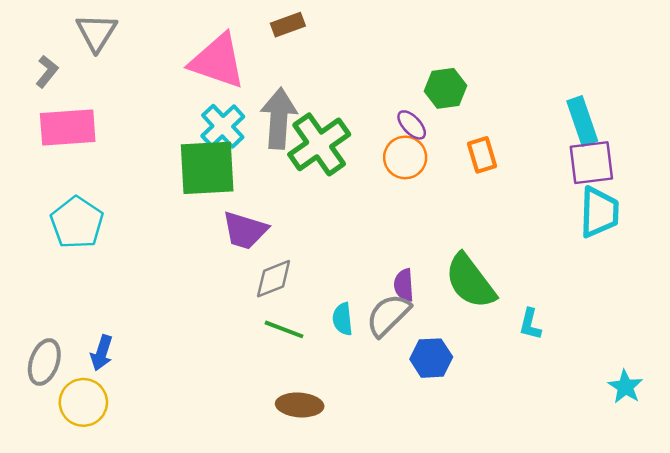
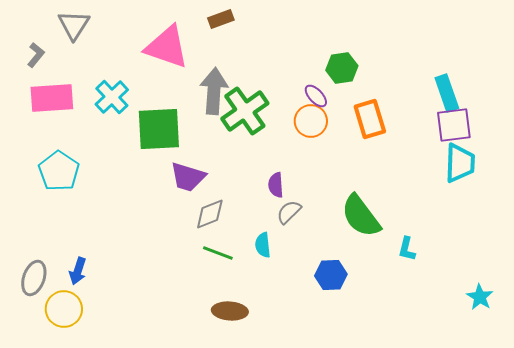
cyan cross: (223, 126) -> (112, 97), moved
orange rectangle: (482, 155) -> (370, 119), size x1.4
purple semicircle: (404, 285) -> (276, 185), moved
gray semicircle: (388, 315) -> (289, 212), moved, size x0.7

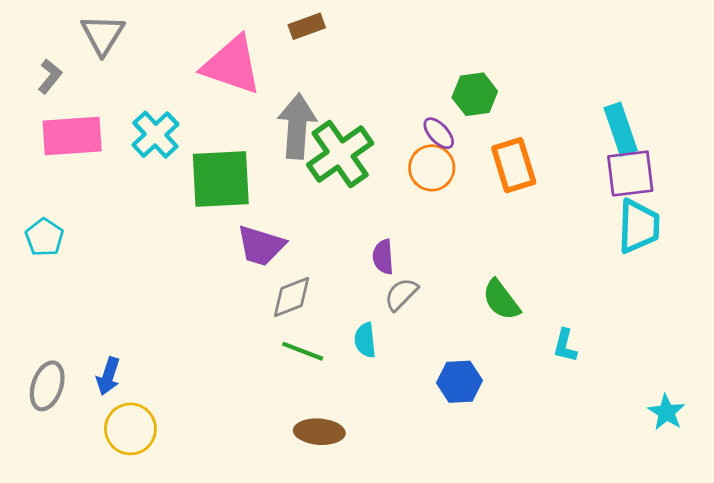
cyan pentagon: (59, 171) -> (44, 237), moved, size x0.7
green semicircle: (361, 216) -> (501, 300), size x0.7
yellow circle: (64, 309) -> (130, 429), moved

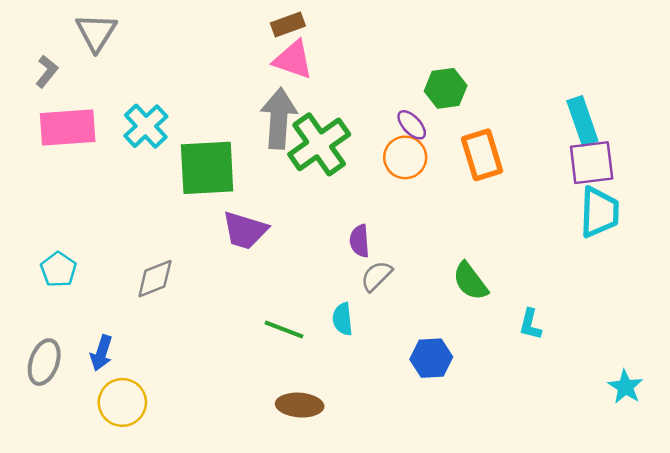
pink triangle: (232, 65) -> (293, 60), moved, size x0.7
cyan pentagon: (44, 237) -> (58, 270), moved
gray diamond: (292, 297) -> (155, 279), moved

